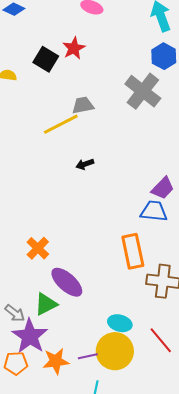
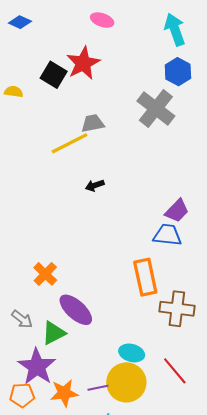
red star: (74, 48) -> (83, 63), size x1.4
gray arrow: (15, 313) -> (22, 319), moved

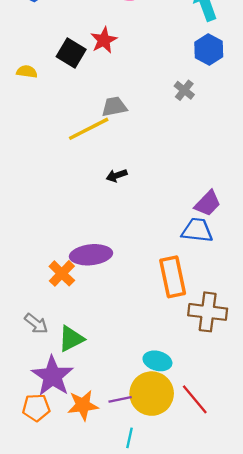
red star: (83, 63) -> (104, 40), size x0.7
gray cross: (156, 109) -> (184, 90), size x0.5
purple ellipse: (76, 310) -> (91, 255), moved, turned -48
red line: (175, 371) -> (195, 399), moved

